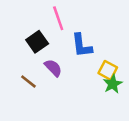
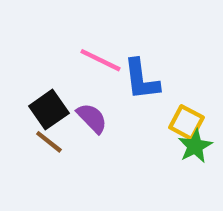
pink line: (58, 18) -> (100, 60), moved, turned -45
black square: (37, 42) -> (49, 110), moved

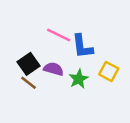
purple semicircle: (92, 118) -> (54, 69), turned -30
green star: (195, 146) -> (79, 79), moved

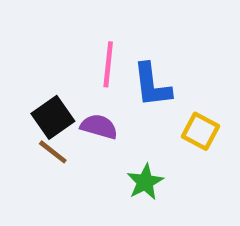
pink line: (59, 35) -> (108, 64), turned 70
green star: (79, 79) -> (145, 182), moved

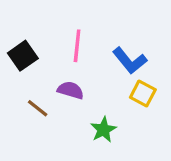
blue L-shape: (152, 85) -> (130, 61), moved, turned -32
black square: (53, 117) -> (23, 56), moved

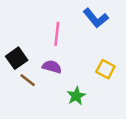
black square: (23, 56) -> (17, 58), moved
blue L-shape: (130, 61) -> (96, 18), moved

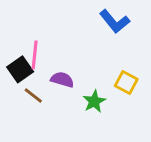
pink line: (57, 34) -> (35, 55), moved
green star: (76, 96) -> (94, 101), moved

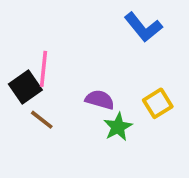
purple semicircle: (62, 80) -> (100, 100), moved
yellow square: (126, 82) -> (158, 103), turned 30

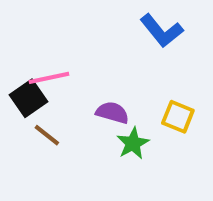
pink line: (44, 69) -> (49, 78), turned 72
yellow square: (158, 103) -> (178, 117), turned -36

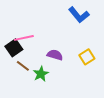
yellow square: (178, 117) -> (87, 57), turned 35
green star: (133, 143) -> (41, 74), moved

